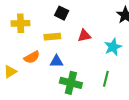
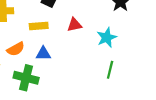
green line: (106, 79) -> (110, 70), moved
green cross: (71, 83) -> (26, 78), moved

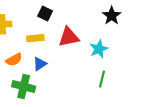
red triangle: (74, 25) -> (69, 37), size x1.5
blue triangle: (43, 54) -> (40, 64), turned -32

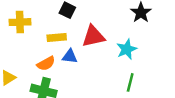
orange semicircle: (14, 60) -> (46, 64), moved
blue triangle: (40, 64) -> (70, 56), moved, turned 40

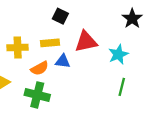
yellow cross: (20, 22) -> (18, 47), moved

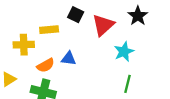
black square: (60, 16) -> (76, 15), moved
red triangle: (86, 42) -> (103, 25), moved, turned -30
yellow rectangle: (50, 43) -> (49, 30), moved

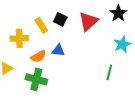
black square: (76, 15) -> (60, 19), moved
yellow rectangle: (49, 30) -> (41, 25), turned 63
cyan star: (124, 52) -> (122, 44), moved

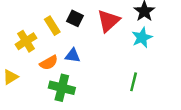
yellow cross: (19, 38) -> (26, 41), turned -30
cyan star: (122, 44) -> (142, 38), moved
green cross: (36, 79) -> (62, 88), moved

